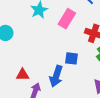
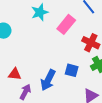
blue square: (71, 58) -> (72, 70), moved

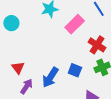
red triangle: (15, 74) -> (18, 68), turned 40

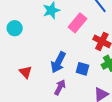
blue arrow: (50, 77) -> (58, 62), moved
purple arrow: (27, 86) -> (60, 87), moved

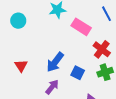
pink rectangle: (78, 23) -> (81, 27), turned 72

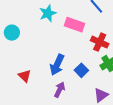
blue square: (78, 73) -> (81, 70), turned 32

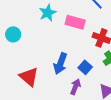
red triangle: (25, 76) -> (29, 77), size x1.5
purple arrow: (60, 90) -> (76, 87), moved

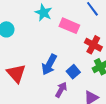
cyan star: (48, 13) -> (43, 13), turned -30

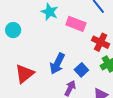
red triangle: (16, 73) -> (25, 74), turned 35

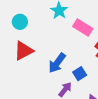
red triangle: (25, 74) -> (24, 51), moved

